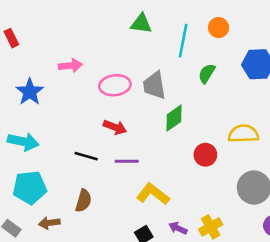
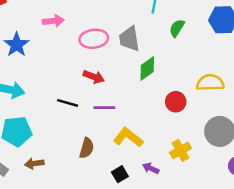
brown semicircle: (83, 201) -> (87, 148), moved
yellow cross: (211, 227) -> (180, 150), moved

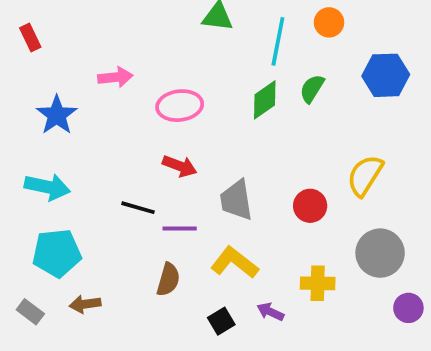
gray trapezoid: (129, 39) -> (236, 200), moved
green diamond: (147, 68) -> (265, 100), moved
yellow semicircle: (210, 83) -> (365, 176), turned -56
purple line: (104, 108) -> (180, 228), moved
yellow cross: (180, 150) -> (318, 283), turned 30

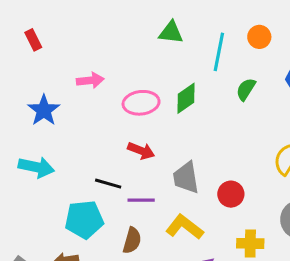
red rectangle: (30, 38) -> (33, 40), moved
green diamond: (265, 100) -> (186, 98), moved
red circle: (310, 206) -> (231, 194), moved
cyan pentagon: (57, 253) -> (84, 220), moved

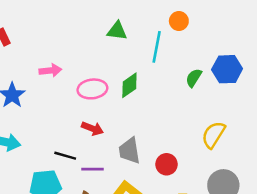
orange circle: (259, 37) -> (179, 21), moved
green semicircle: (246, 89) -> (194, 78), moved

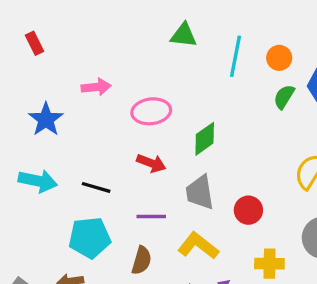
orange circle: (179, 21) -> (279, 58), moved
green diamond: (129, 85) -> (205, 139), moved
black line: (65, 156) -> (96, 187), moved

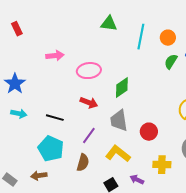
blue star: (46, 119) -> (15, 84), moved
cyan arrow: (38, 181) -> (19, 114), size x0.7
purple line: (151, 217) -> (89, 136), turned -54
cyan pentagon: (90, 238) -> (51, 149), turned 30

